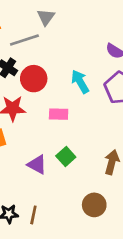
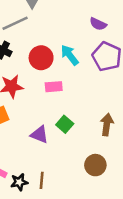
red circle: (34, 79) -> (41, 58), moved

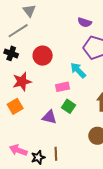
cyan arrow: (70, 55) -> (78, 70), moved
pink rectangle: (54, 87) -> (63, 87), moved

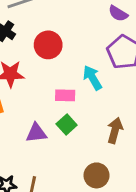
purple triangle: (49, 117) -> (36, 133), turned -35

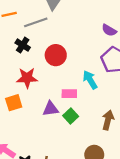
purple triangle: (36, 133) -> (51, 109), moved

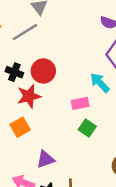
black cross: (23, 45) -> (14, 72), moved
red circle: (56, 55) -> (43, 71), moved
purple triangle: (51, 109) -> (46, 159), moved

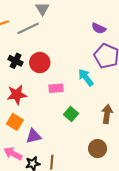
red star: (29, 96) -> (17, 95), moved
pink rectangle: (80, 103) -> (56, 88), moved
orange square: (20, 127) -> (15, 122), moved, turned -35

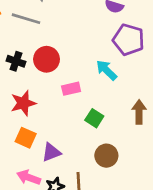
gray line: (28, 28) -> (26, 19), turned 50
brown circle: (98, 149) -> (106, 156), moved

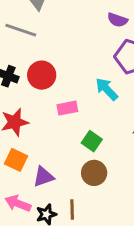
brown circle: (106, 156) -> (94, 173), moved

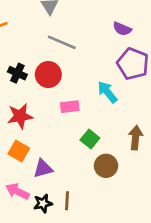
gray line: (21, 30) -> (62, 42), moved
brown circle: (94, 173) -> (106, 166), moved

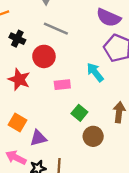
purple semicircle: (122, 29) -> (109, 18), size x1.5
black cross: (17, 73) -> (17, 39), moved
red star: (20, 116) -> (19, 79), moved, turned 30

